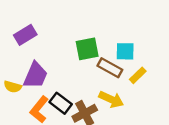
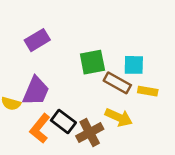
purple rectangle: (25, 35) -> (37, 40), moved
yellow rectangle: (138, 75) -> (148, 91), turned 54

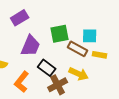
purple trapezoid: (36, 91) -> (31, 46), moved
black rectangle: (63, 122) -> (47, 68), moved

